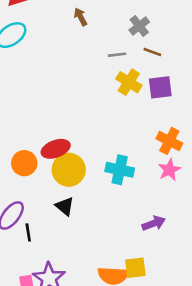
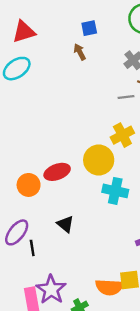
gray line: (117, 55) -> (126, 97), moved
yellow cross: (129, 82) -> (122, 135), moved, turned 30
yellow circle: (69, 170) -> (99, 160), moved

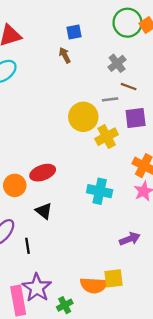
yellow circle: (99, 160) -> (83, 117), moved
black triangle: (65, 224) -> (44, 211), moved
black line: (32, 248) -> (28, 246), moved

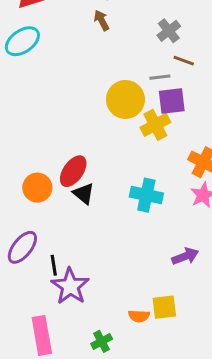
purple square: (136, 118) -> (172, 101), moved
red ellipse: (43, 173) -> (73, 171), turned -35
black triangle: (44, 211) -> (84, 194), moved
orange semicircle: (94, 285) -> (139, 316), size x0.6
purple star: (37, 288) -> (70, 286), moved

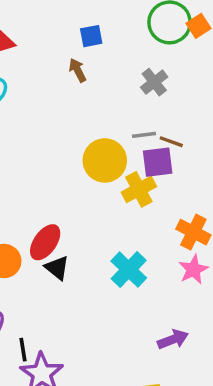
brown line: (184, 61) -> (171, 142), moved
cyan cross: (146, 195) -> (129, 270), turned 32

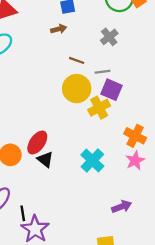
brown arrow: (78, 70) -> (59, 29), turned 104
brown line: (171, 142) -> (77, 60), moved
purple square: (158, 162) -> (111, 90), turned 30

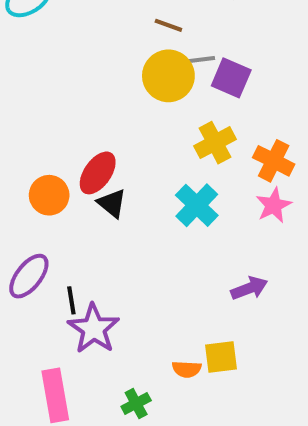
gray line: (102, 72) -> (201, 60), moved
yellow cross: (99, 108) -> (215, 143), moved

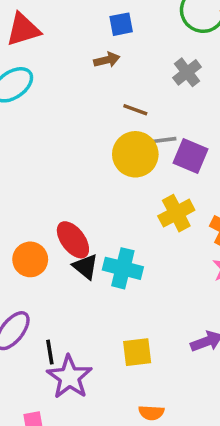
red ellipse: (98, 173) -> (73, 240), turned -72
cyan cross: (197, 205) -> (123, 268), moved, turned -30
yellow square: (221, 357) -> (137, 352), moved

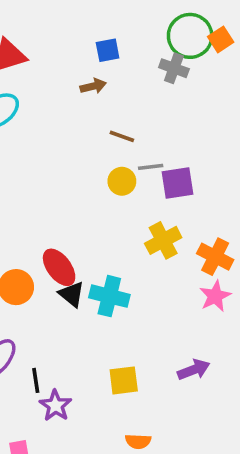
gray cross: (187, 72) -> (174, 68), moved, turned -32
yellow circle: (135, 154) -> (122, 181), size x0.6
purple square: (191, 156) -> (178, 183), turned -32
purple star: (69, 377) -> (55, 406), size x0.7

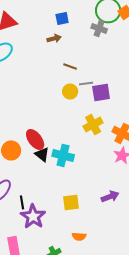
purple star: (55, 406) -> (33, 216), size x1.4

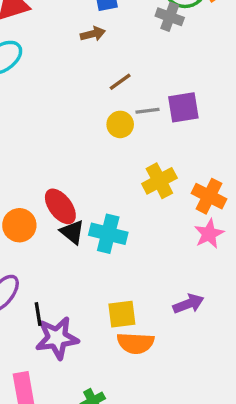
brown line: (70, 66) -> (120, 82), turned -56
purple square: (101, 92) -> (183, 107), moved
purple star: (33, 216) -> (57, 338), turned 30
orange semicircle: (79, 236) -> (136, 343), moved, size x1.5

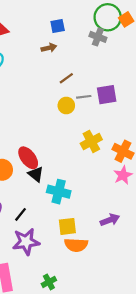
cyan cross: (108, 234) -> (59, 192), moved
black line: (38, 314) -> (21, 214), moved, turned 48

